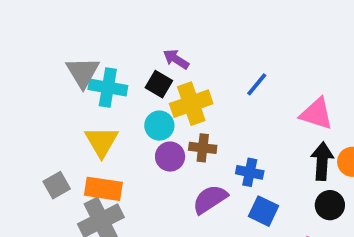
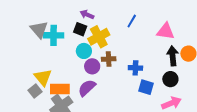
yellow triangle: (102, 142) -> (43, 77), moved
purple semicircle: (210, 199) -> (87, 88), moved
black circle: (330, 205) -> (170, 79), moved

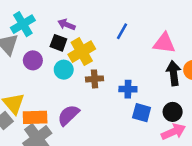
cyan cross: (54, 35) -> (23, 24), moved, turned -30
purple circle: (92, 66) -> (33, 60), moved
black circle: (170, 79) -> (173, 112), moved

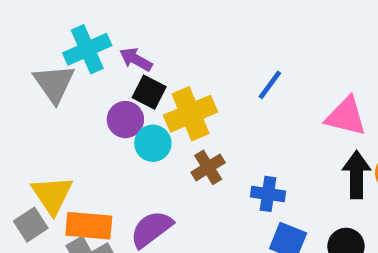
purple arrow: (66, 25) -> (136, 59), moved
purple circle: (33, 60) -> (125, 120), moved
brown cross: (95, 79) -> (208, 167), turned -35

